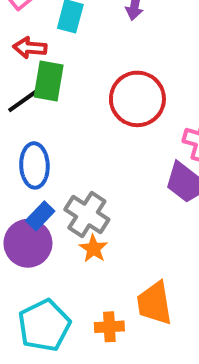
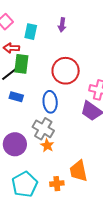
blue ellipse: (34, 165) -> (50, 102), moved
blue rectangle: (40, 216) -> (16, 97), moved, turned 64

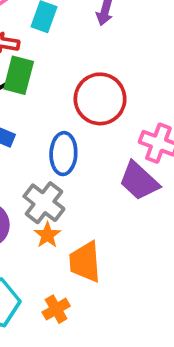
orange trapezoid: (78, 171) -> (85, 262), moved
orange cross: (57, 184) -> (56, 309), turned -32

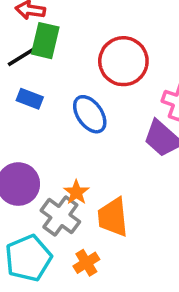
blue ellipse: (63, 154) -> (90, 114), turned -36
gray cross: (44, 203) -> (60, 216), moved

